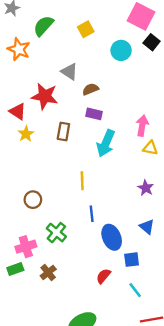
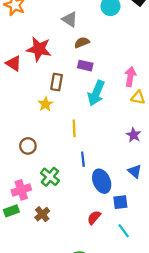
gray triangle: (69, 72) -> (70, 19), moved
yellow star: (26, 134) -> (46, 104), moved

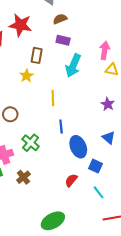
blue square: (120, 202) -> (96, 166), turned 32

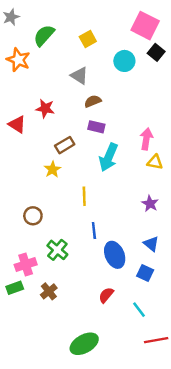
red star: (20, 25) -> (45, 109), size x0.7
brown rectangle: (37, 55) -> (65, 145), turned 49
blue square: (96, 166) -> (145, 273), moved

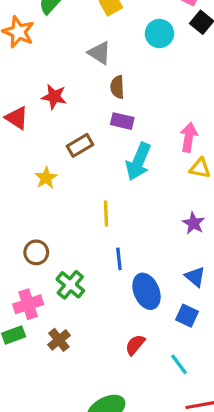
brown semicircle: (93, 101) -> (117, 87), turned -70
yellow star: (52, 169) -> (46, 178), moved
brown circle: (33, 216) -> (36, 252), moved

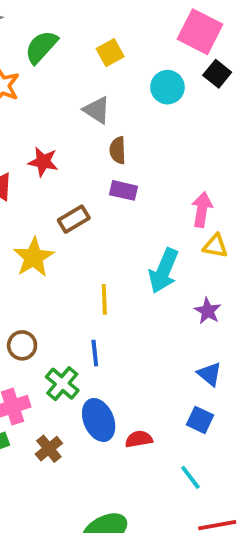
cyan arrow: (138, 162) -> (164, 271), moved
yellow star: (46, 178) -> (34, 257), size x1.5
blue line: (119, 259) -> (95, 353), moved
blue ellipse: (146, 291) -> (99, 420), moved
red semicircle: (135, 345) -> (139, 439), moved, turned 40

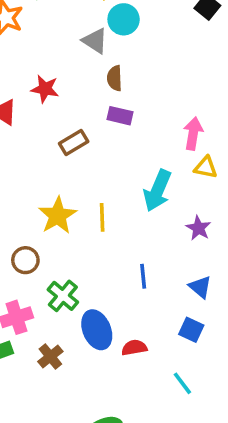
cyan circle: (167, 87) -> (124, 19), moved
yellow star: (34, 257) -> (58, 216), moved
blue line: (95, 353) -> (143, 276), moved

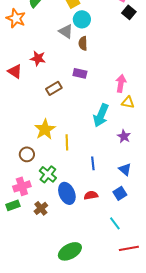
brown semicircle: (115, 78) -> (83, 43), moved
yellow line: (102, 217) -> (67, 142), moved
blue square: (191, 330) -> (120, 193), turned 32
red semicircle: (134, 348) -> (91, 195), moved

